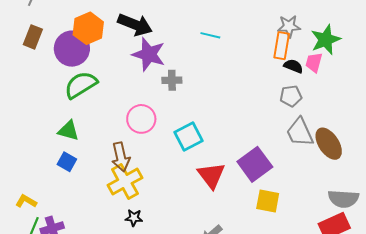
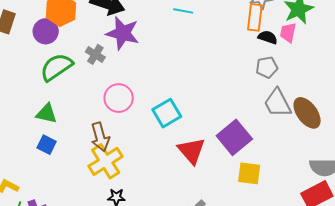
purple circle: (72, 49) -> (46, 31), size x0.7
gray cross: (172, 80) -> (95, 54), moved, turned 36

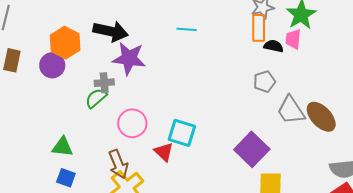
gray cross: (95, 54) -> (104, 83), turned -30
green semicircle: (56, 67) -> (96, 98), moved, size x0.7
gray pentagon: (267, 67) -> (264, 82), moved
cyan square: (167, 113) -> (182, 133), turned -36
red triangle: (191, 151) -> (164, 152), moved, size x0.7

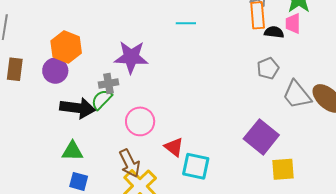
black arrow: (111, 31) -> (78, 108), moved
cyan square: (182, 133) -> (196, 166), moved

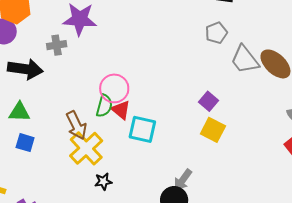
green semicircle: (102, 100) -> (104, 106), moved, turned 150
pink circle: (140, 121) -> (114, 88), moved
purple square: (261, 137) -> (208, 101), size x0.6
yellow square: (283, 169) -> (213, 130), moved, turned 30

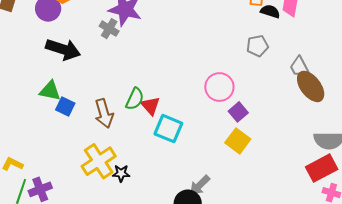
gray cross: (57, 45) -> (109, 29), moved, turned 30
gray trapezoid: (245, 60) -> (300, 67), moved, size x0.7
pink circle: (114, 88) -> (219, 87), moved
blue square: (25, 143) -> (65, 107), moved
yellow cross: (86, 148) -> (99, 161), moved

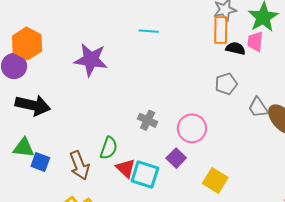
gray cross: (109, 29) -> (148, 120), moved
gray trapezoid: (300, 67) -> (258, 107), moved
red triangle: (150, 106) -> (126, 168), moved
purple square: (238, 112) -> (176, 158), moved

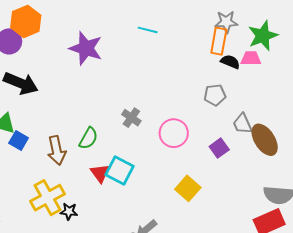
pink trapezoid: (255, 42) -> (251, 58), turned 75
purple square: (176, 158) -> (219, 148), moved
red triangle: (126, 168) -> (100, 173), moved

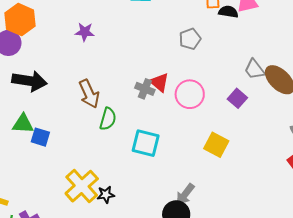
purple star: (86, 48) -> (85, 32), size x0.6
gray pentagon: (215, 95) -> (190, 39), moved
brown arrow: (57, 150) -> (89, 94), moved
red triangle: (100, 173) -> (159, 82), moved

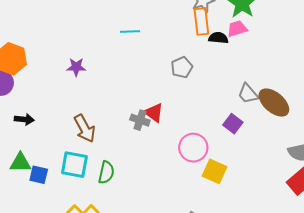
black arrow: (29, 81) -> (24, 119), size x0.6
pink circle: (190, 94) -> (193, 148), moved
green semicircle: (108, 119) -> (106, 172), moved
cyan square: (146, 143) -> (74, 165), moved

